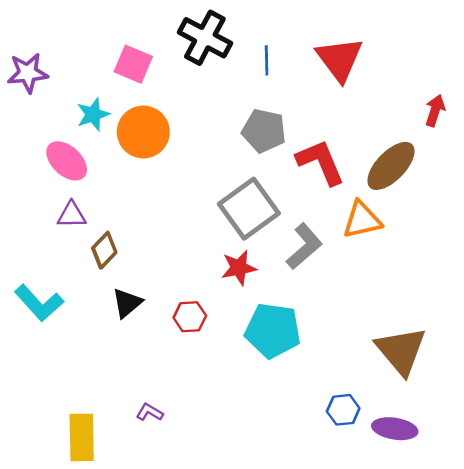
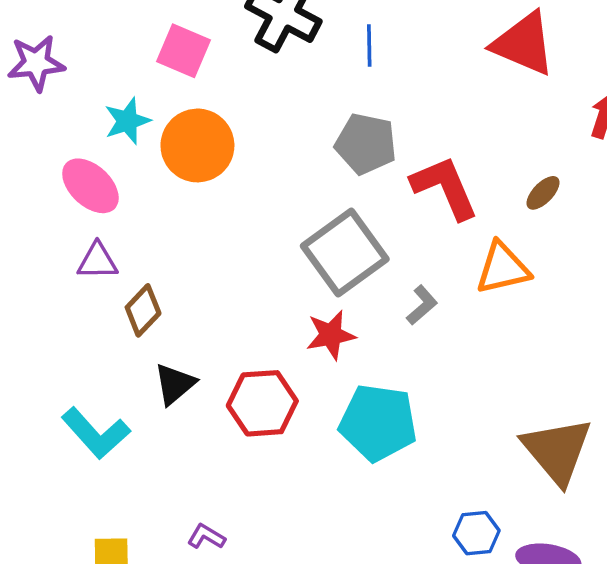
red triangle: (339, 59) -> (524, 44), moved, turned -30
brown ellipse: (391, 166) -> (543, 193), size x0.5
gray L-shape: (304, 246) -> (422, 305), size x0.6
cyan L-shape: (39, 303) -> (96, 433), moved
red hexagon: (190, 317) -> (262, 403), size x1.5

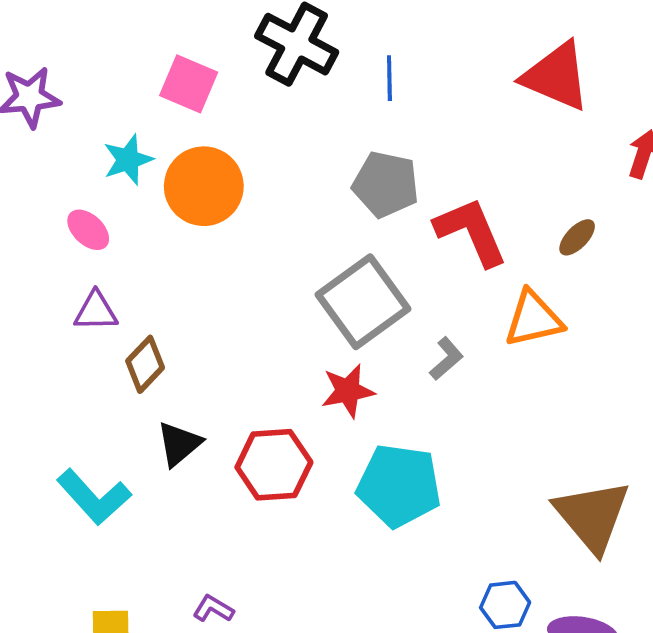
pink ellipse: (90, 186) -> (88, 230), size x0.7

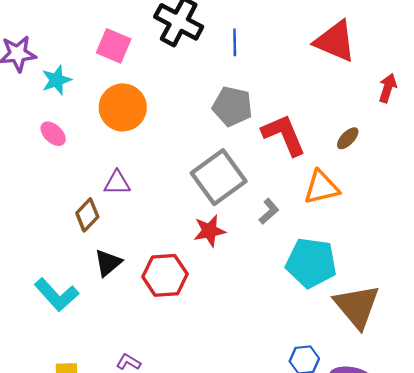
cyan star: (128, 160) -> (56, 80), moved
purple triangle: (96, 311) -> (117, 183), moved
cyan pentagon: (399, 486) -> (311, 263), moved

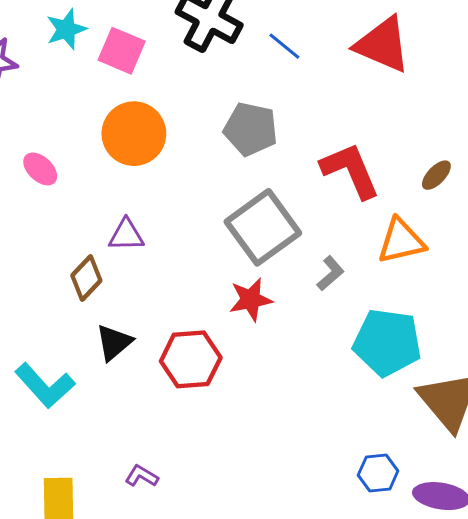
red triangle: (335, 41) -> (383, 45), moved
blue line: (235, 42) -> (284, 46), turned -50
cyan star: (56, 80) -> (66, 29), moved
gray pentagon: (232, 106) -> (251, 129), moved

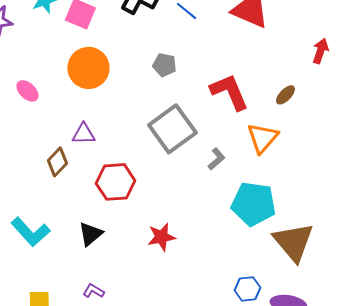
gray pentagon: (251, 129) -> (164, 65), size x0.7
orange triangle: (401, 241) -> (262, 138), turned -36
red star: (251, 299) -> (161, 237), moved
black triangle: (114, 342) -> (90, 234), moved
red hexagon: (191, 359) -> (115, 182), moved

